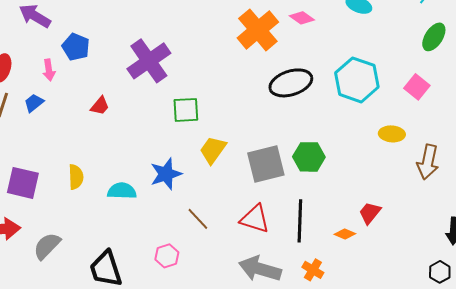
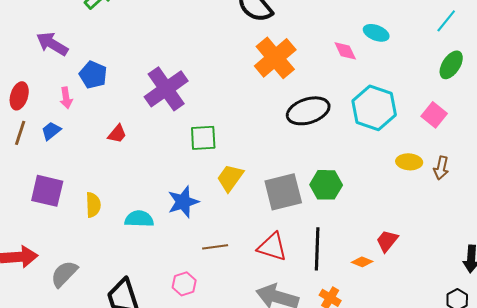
pink diamond: (302, 18) -> (345, 51), moved, turned 30
brown arrow: (428, 162) -> (441, 168), moved, size x0.7
purple square: (23, 183) -> (47, 191), moved
brown line: (198, 219) -> (215, 247), turned -55

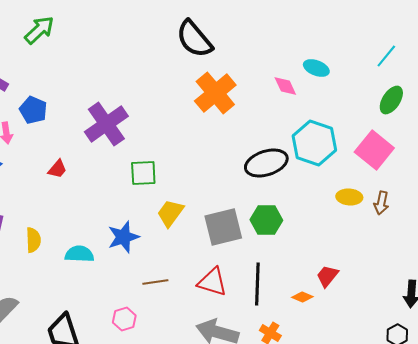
black ellipse: (308, 111) -> (266, 163), moved
pink square: (434, 115) -> (374, 150), size x1.5

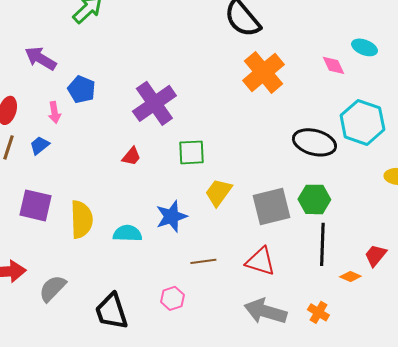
black ellipse: (266, 163) -> (314, 142), turned 33
red trapezoid: (57, 169) -> (131, 156), moved
yellow semicircle: (33, 240) -> (81, 219), size x1.5
black line: (257, 284) -> (322, 244), moved

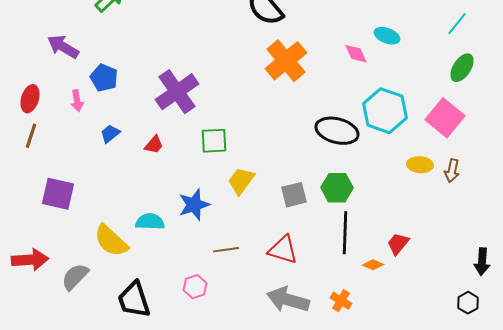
blue trapezoid: (39, 145) -> (110, 134), moved
gray square: (271, 206) -> (294, 195), size x0.7
yellow semicircle: (81, 219) -> (111, 241), moved, turned 135

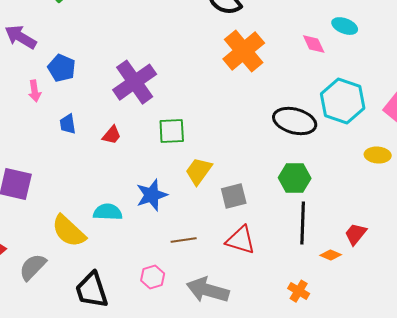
blue trapezoid: (110, 134) -> (68, 124), turned -60
gray square: (294, 195) -> (234, 196), moved
gray arrow: (288, 300) -> (208, 290), moved

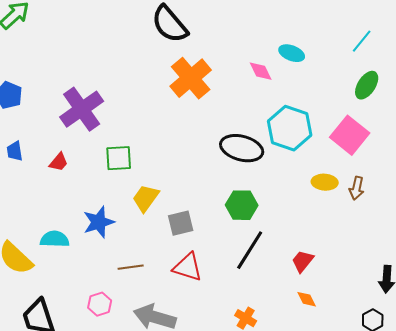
black line: (303, 223) -> (250, 250), turned 30
orange diamond: (331, 255) -> (307, 299), moved, turned 40

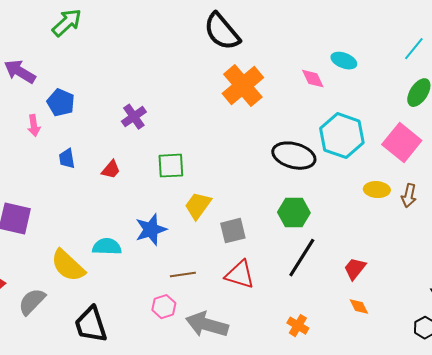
purple cross: (82, 109) -> (134, 117), size x0.6
pink hexagon: (100, 304) -> (164, 307), moved

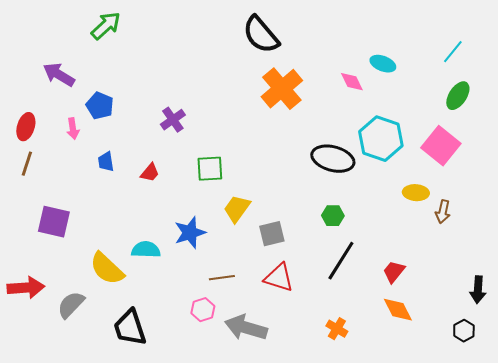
brown arrow: (409, 196) -> (443, 212), moved
green hexagon: (294, 213) -> (333, 216), size x0.7
orange diamond: (359, 307) -> (398, 310), size x1.5

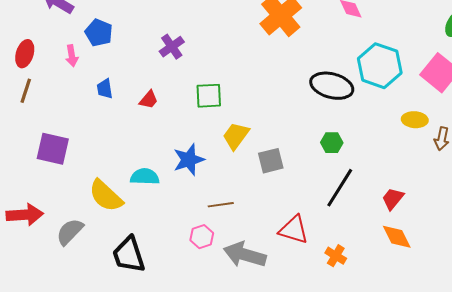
red triangle: (279, 278) -> (294, 230), moved

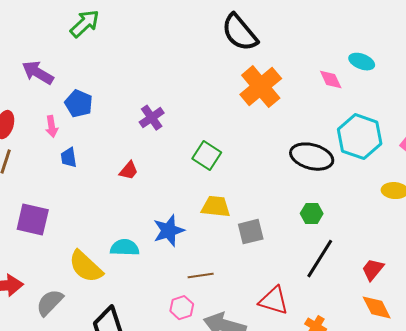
blue trapezoid: (105, 89) -> (69, 158), moved
green square: (209, 96) -> (207, 156), moved, turned 36
yellow trapezoid: (236, 136) -> (216, 207), turned 60

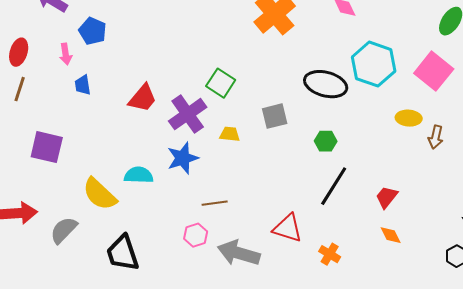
purple cross: (152, 118) -> (188, 114), moved, size x1.5
red trapezoid: (129, 171) -> (143, 98), size x1.5
yellow trapezoid: (216, 207) -> (230, 134), size x0.7
gray square: (251, 232) -> (275, 116), moved
orange diamond: (377, 308) -> (391, 235), size x0.7

